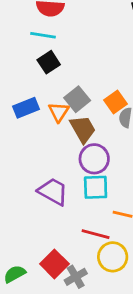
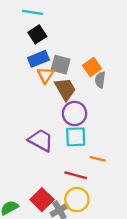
gray square: (77, 99) -> (61, 65), turned -36
blue rectangle: (26, 108) -> (38, 59), moved
yellow circle: (113, 257) -> (77, 200), moved

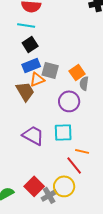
orange triangle: (45, 75) -> (37, 79), turned 35
brown trapezoid: (65, 89) -> (25, 91), moved
purple circle: (75, 114) -> (69, 101), moved
red line: (76, 175) -> (74, 165), moved, turned 36

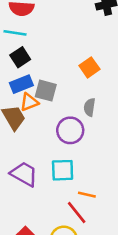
orange square: (77, 72) -> (89, 67), moved

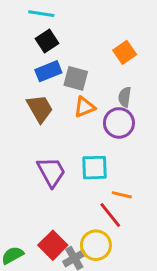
orange triangle: (29, 102) -> (84, 107), moved
purple circle: (70, 130) -> (119, 123), moved
purple trapezoid: (24, 174) -> (51, 172), turned 32

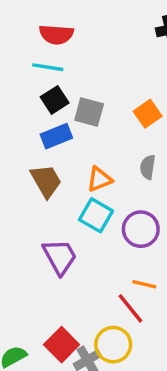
gray square: (76, 78) -> (89, 112), moved
purple circle: (119, 123) -> (141, 229), moved
cyan square: (94, 168) -> (96, 215), moved, turned 32

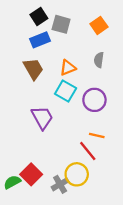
red square: (62, 345) -> (31, 174), moved

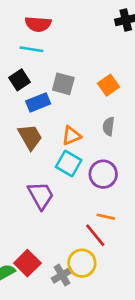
black square: (39, 17) -> (20, 80), moved

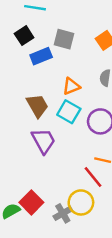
brown trapezoid: (30, 137) -> (37, 106), moved

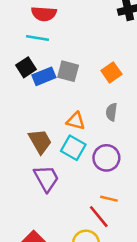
blue rectangle: (41, 56) -> (44, 76), moved
orange triangle: (71, 86) -> (76, 121), turned 36

